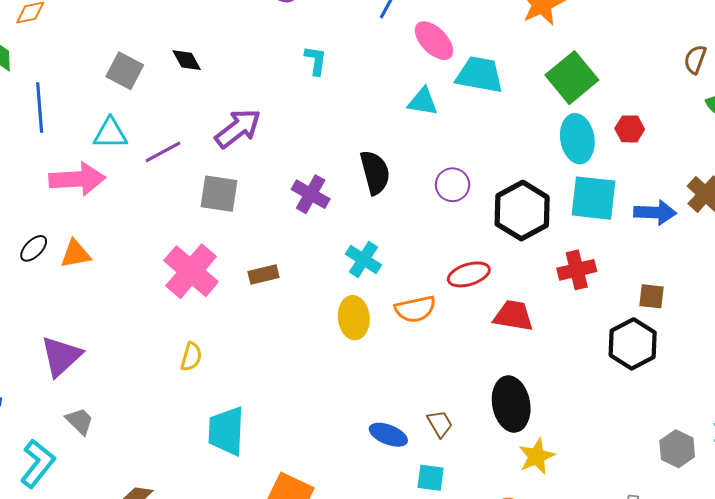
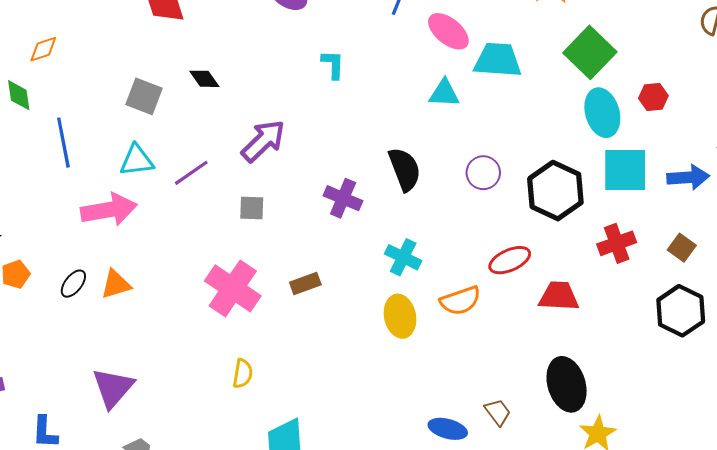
gray square: (219, 194) -> (252, 208), size x0.7
brown square: (651, 296) -> (682, 248), moved, turned 36

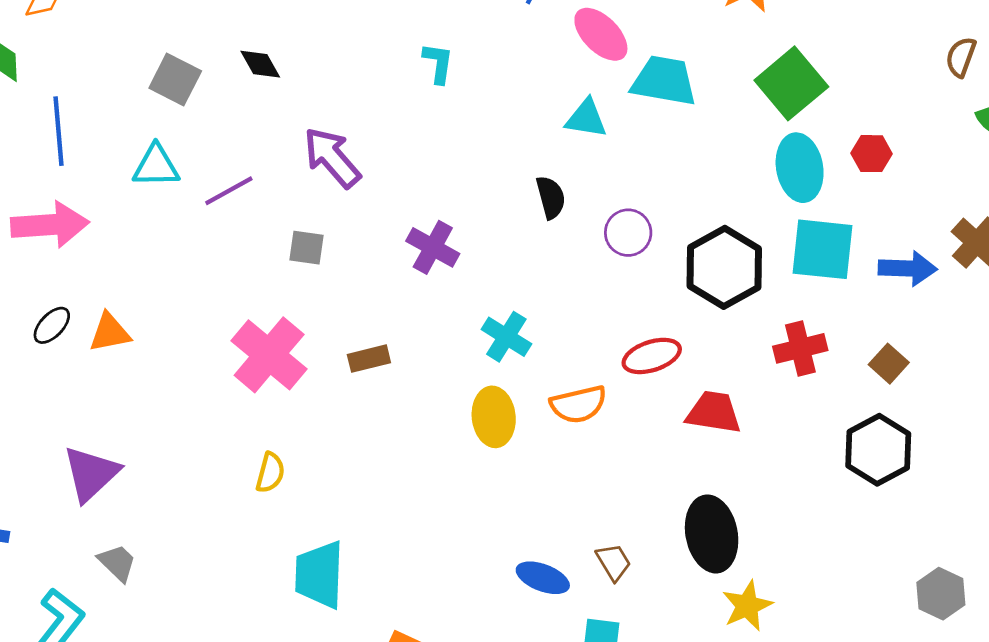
purple arrow: (263, 141) -> (332, 158), turned -93
black semicircle: (405, 169) -> (551, 197), moved, size x0.7
pink arrow: (109, 210) -> (50, 225), moved

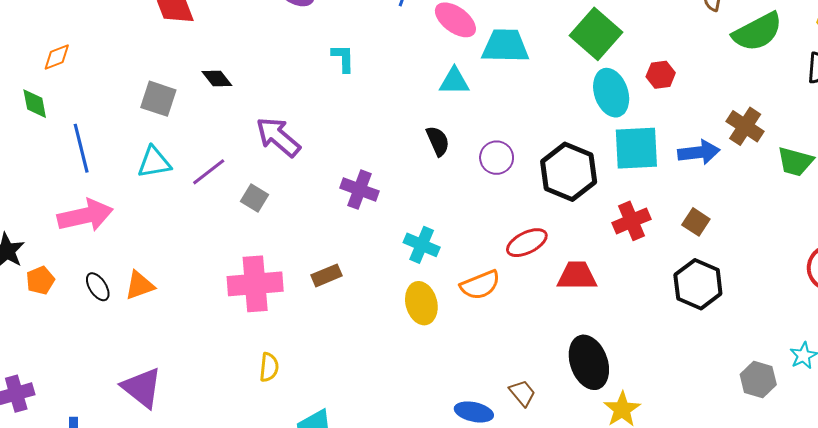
gray square: (307, 248) -> (254, 198), moved, turned 32
black ellipse: (52, 325) -> (98, 287), turned -68
pink cross: (269, 355) -> (255, 284), turned -36
purple triangle: (91, 474) -> (142, 388), turned -30

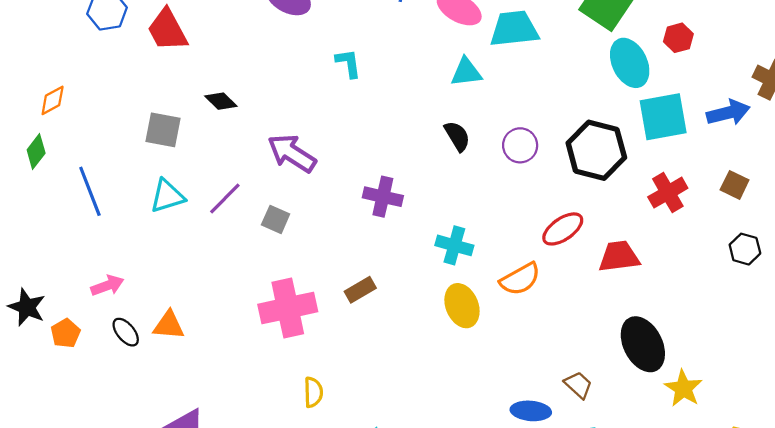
green diamond: (35, 104) -> (36, 152), turned 56
pink arrow: (85, 216) -> (107, 285), moved, size x0.6
black hexagon: (698, 284) -> (745, 249), size x0.6
orange triangle: (140, 285) -> (169, 325), turned 32

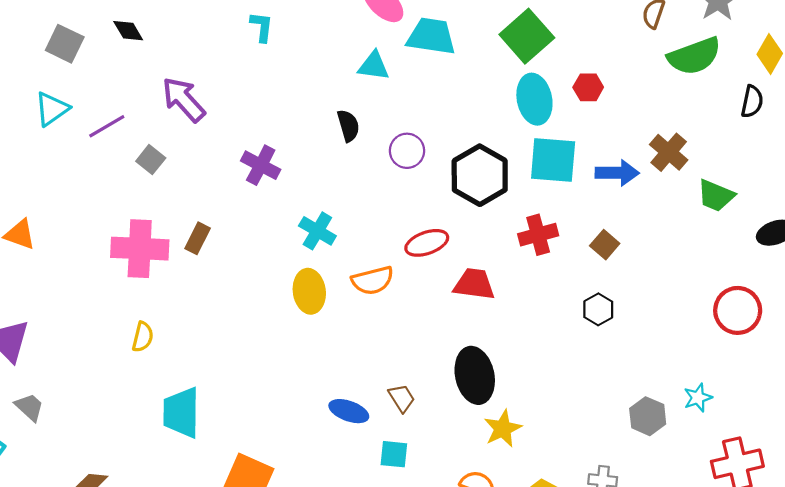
cyan triangle: (167, 196) -> (52, 109), turned -33
brown rectangle: (360, 290) -> (198, 238), moved, turned -48

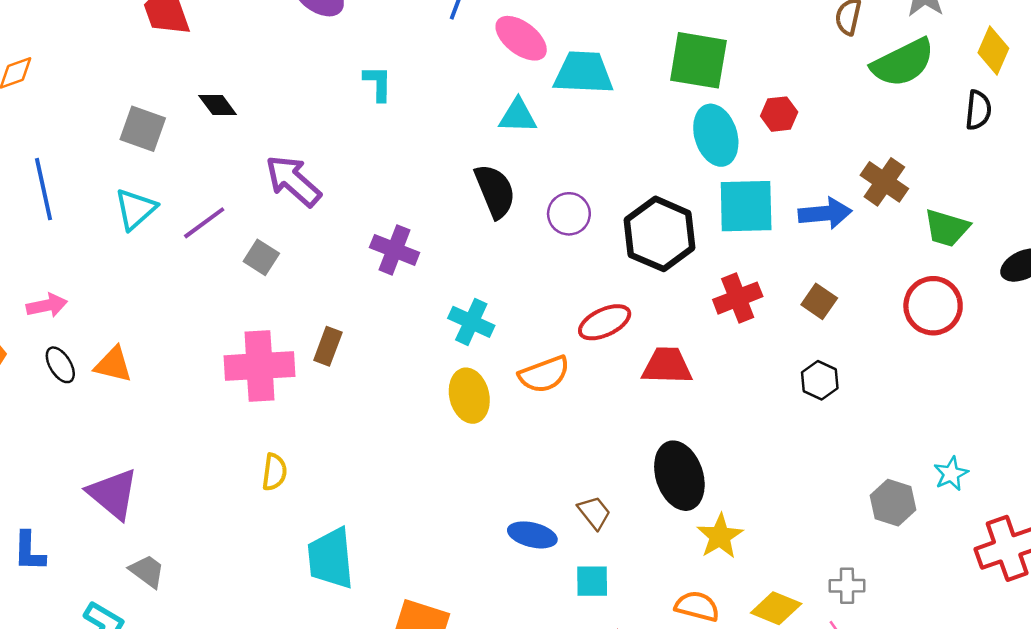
green square: (527, 36) -> (698, 60), turned -33
black semicircle: (348, 126) -> (495, 191), size x1.4
red circle: (738, 310) -> (933, 306), moved

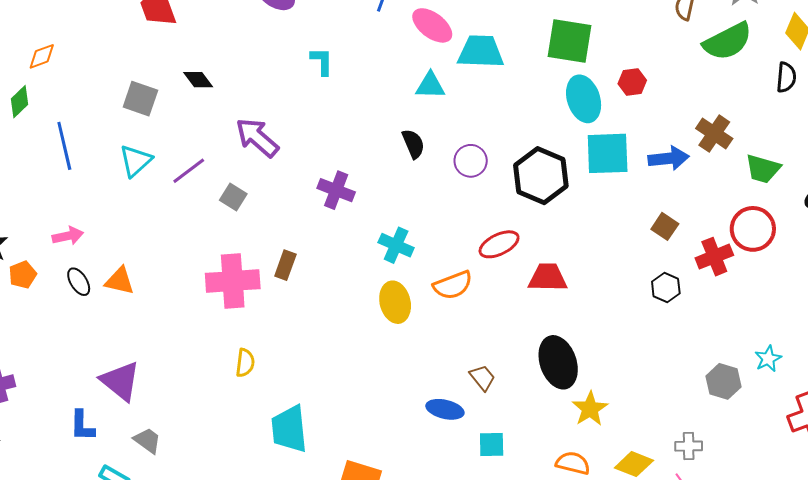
black semicircle: (495, 191) -> (413, 144), size x0.7
red cross: (738, 298) -> (714, 257), moved
brown trapezoid: (594, 512) -> (482, 378), moved
blue L-shape: (29, 551) -> (82, 426), moved

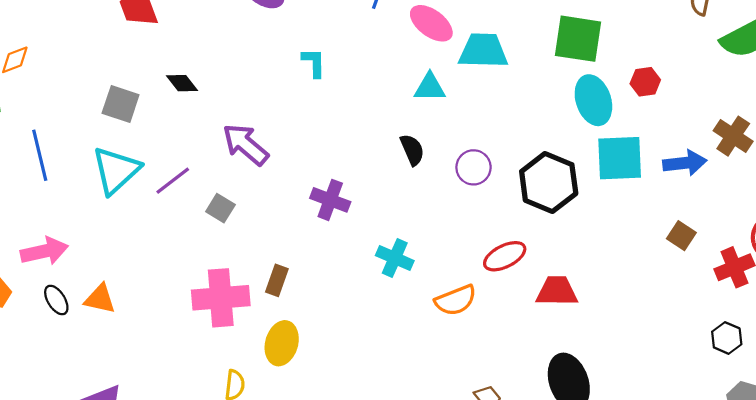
cyan triangle: (136, 161) -> (116, 170), size x1.4
pink arrow: (68, 236) -> (44, 251), size x1.4
black hexagon: (666, 287) -> (727, 338), moved
yellow ellipse: (395, 302) -> (282, 343), moved, turned 30

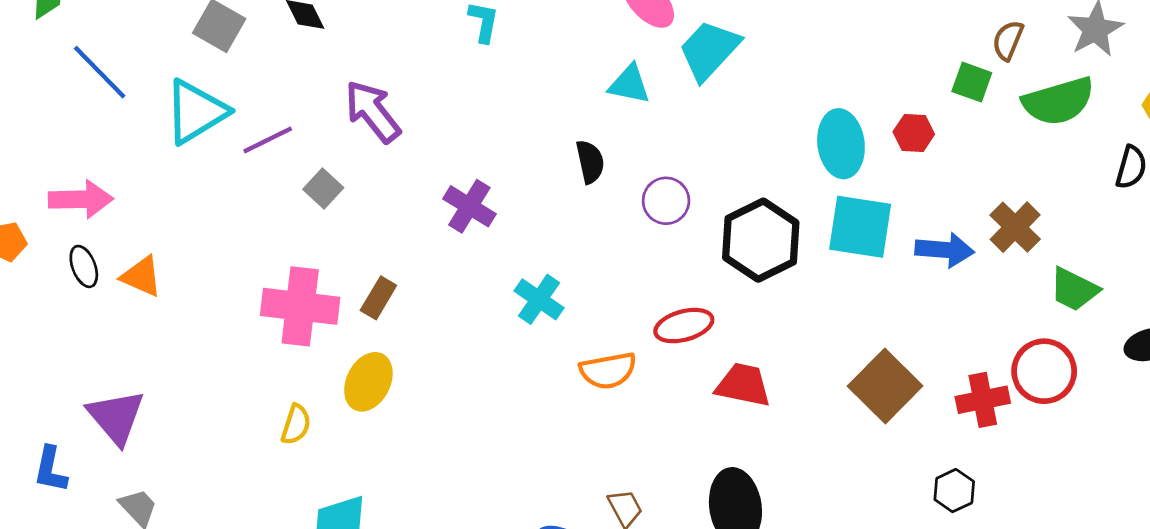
green square: (578, 39) -> (972, 82), moved, size x0.6
cyan trapezoid: (483, 51) -> (709, 50), turned -60
blue line: (40, 155) -> (100, 72), turned -42
brown square: (681, 236) -> (885, 386), moved, size x1.8

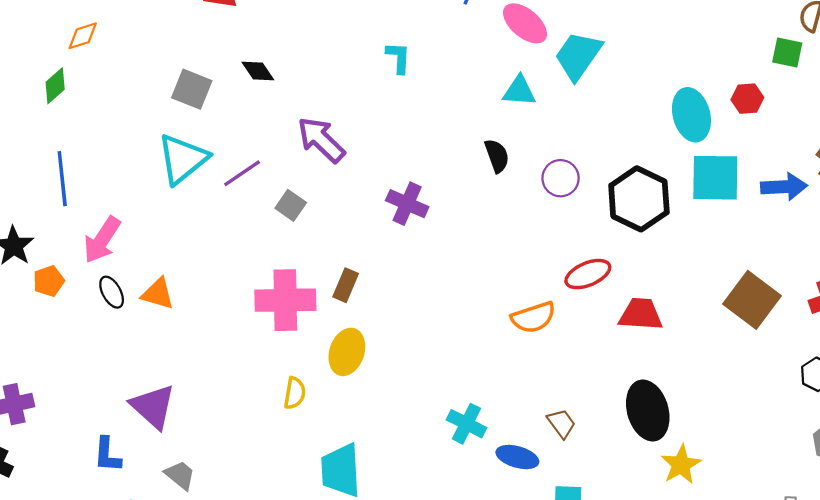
blue line: (100, 72) -> (62, 179), moved, turned 46
pink arrow: (81, 199) -> (102, 240), turned 132
cyan cross: (539, 299) -> (467, 424), moved

